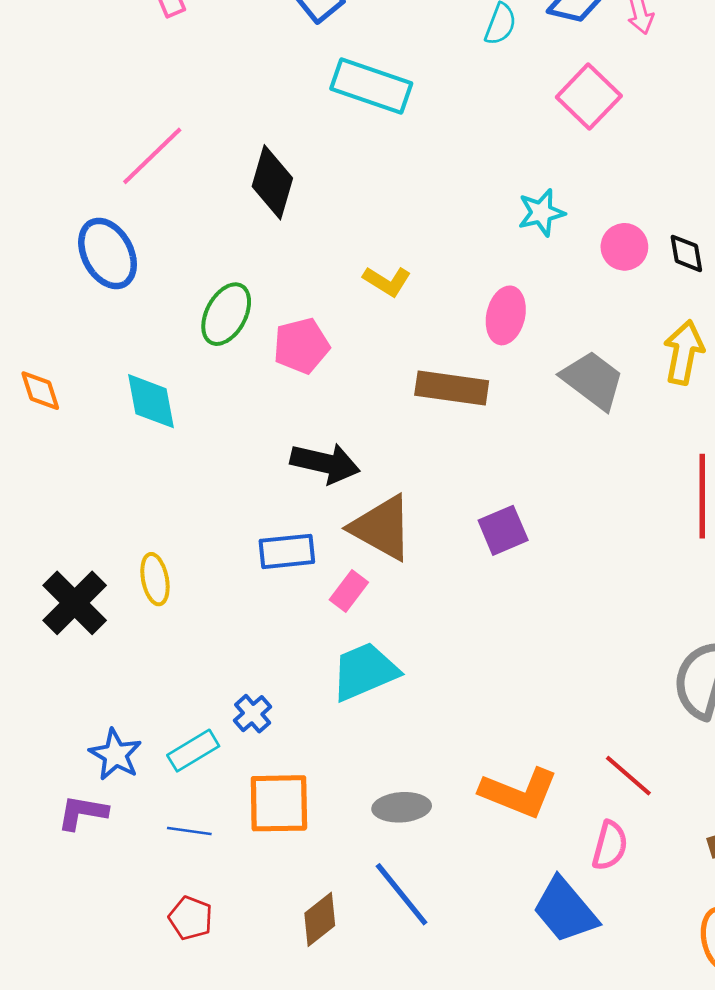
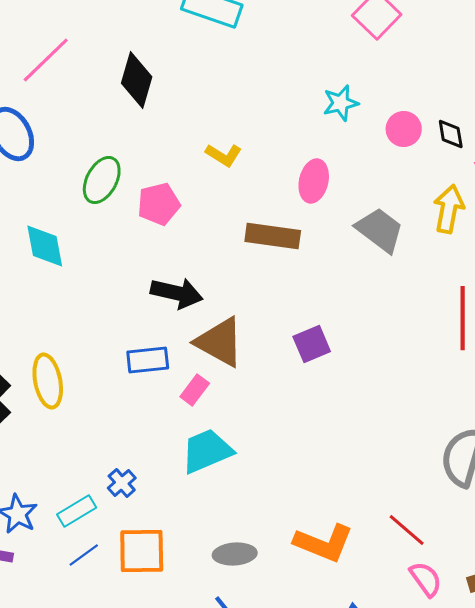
yellow ellipse: (155, 579) -> (48, 381), size x1.4
blue line: (189, 831) -> (84, 555), moved, turned -44
pink semicircle: (610, 846) -> (426, 579), moved, turned -51

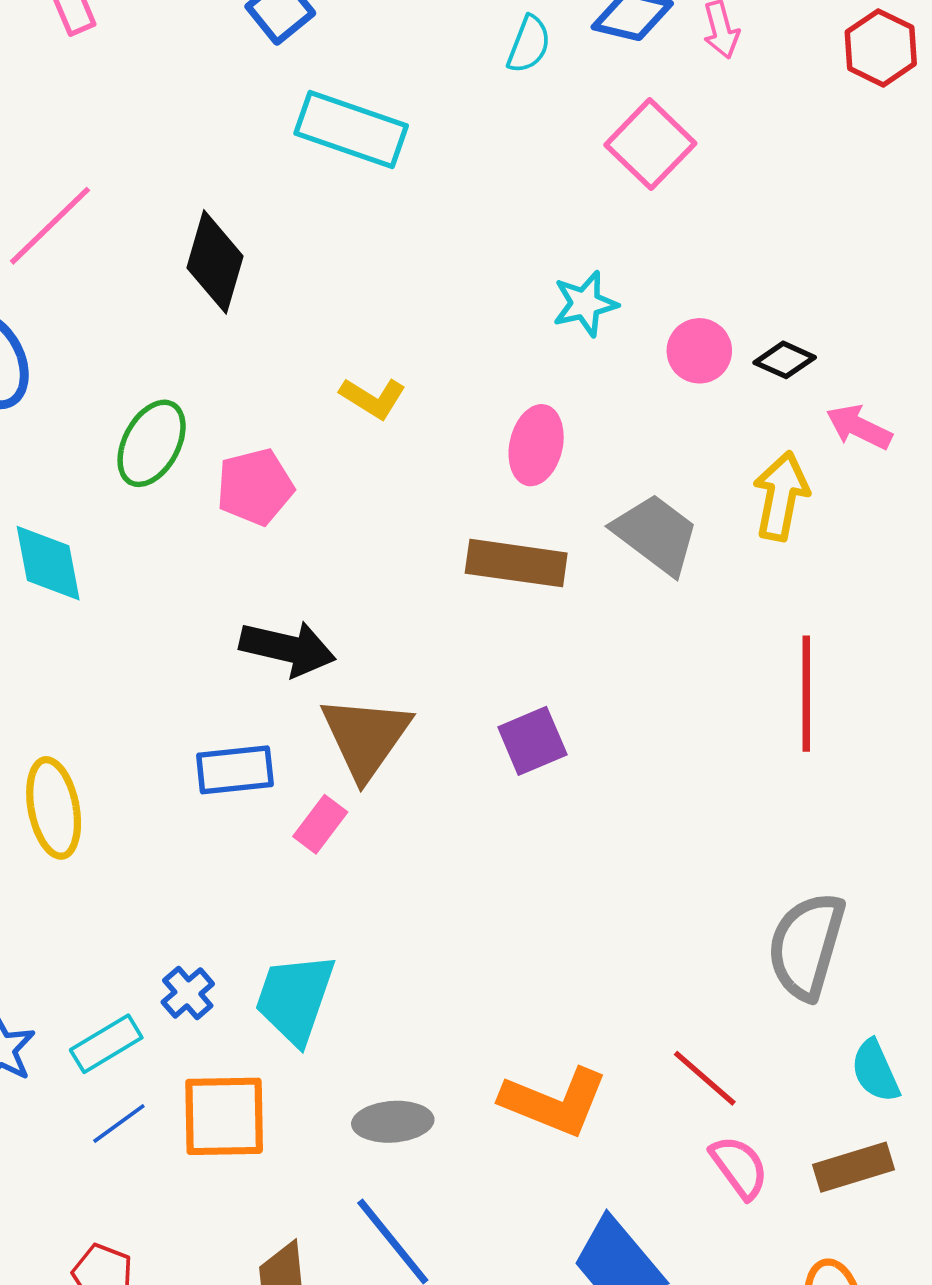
black diamond: (451, 134) -> (785, 360), turned -56
brown rectangle: (273, 236) -> (516, 563), moved
brown triangle: (220, 342) -> (366, 737), turned 36
cyan trapezoid: (207, 451) -> (295, 998), moved, turned -48

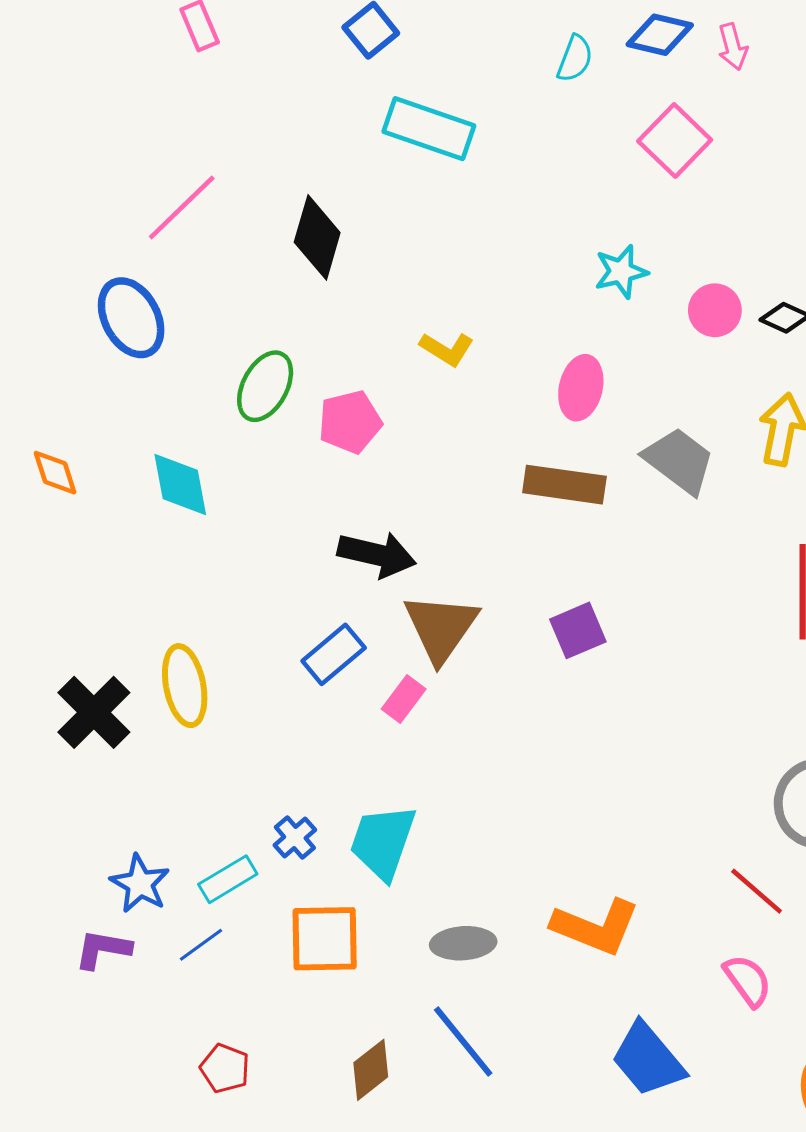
blue rectangle: (235, 770) -> (334, 654), turned -34
red line: (705, 1078) -> (757, 891), moved
blue line: (119, 1124) -> (201, 945), moved

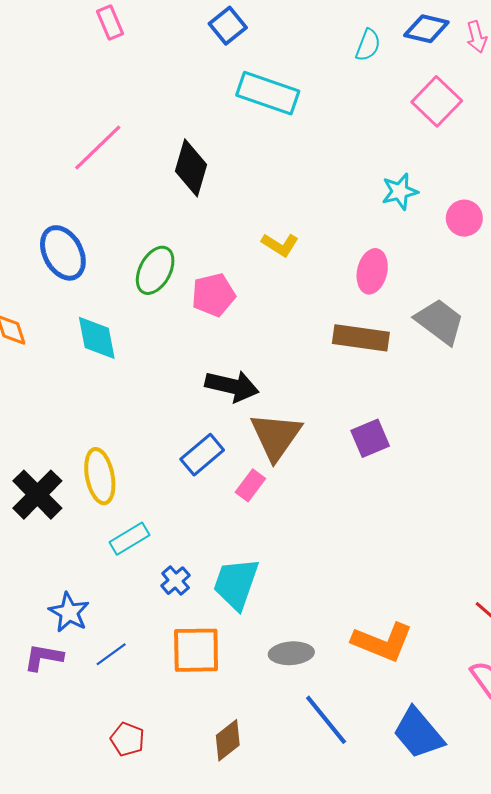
blue ellipse: (131, 318) -> (63, 253), moved
cyan rectangle: (228, 879) -> (130, 539), moved
blue line: (463, 1042) -> (326, 720), moved

